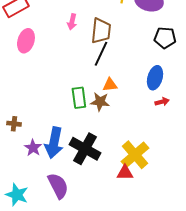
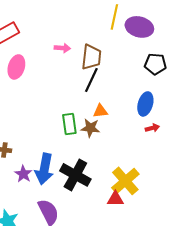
pink arrow: (72, 22) -> (62, 48), turned -98

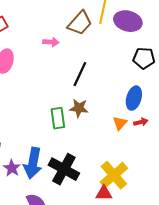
brown trapezoid: (91, 57) -> (80, 23), moved, turned 36
orange triangle: (100, 111) -> (120, 123), moved, turned -42
brown star: (90, 128) -> (79, 108), moved

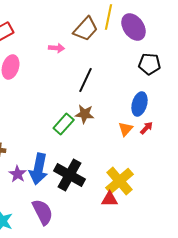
purple ellipse: (128, 21) -> (134, 27), turned 40
green rectangle: (58, 118) -> (64, 124), turned 50
red arrow: (141, 122) -> (147, 128), turned -32

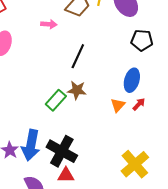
yellow cross: (120, 181) -> (135, 164), moved
red triangle: (110, 199) -> (66, 175), moved

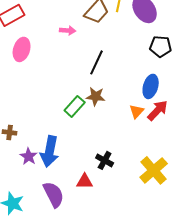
red arrow: (139, 104) -> (158, 110), size x1.6
black cross: (62, 151) -> (105, 160), moved, size x0.6

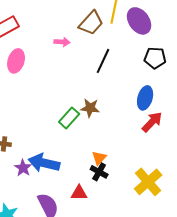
black line: (97, 62) -> (103, 61), moved
orange triangle: (137, 111) -> (99, 158), moved
blue arrow: (50, 151) -> (44, 163), turned 92

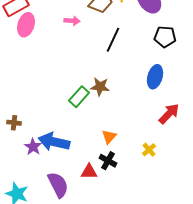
pink ellipse: (16, 61) -> (26, 25), moved
red arrow: (152, 122) -> (169, 114), moved
black cross: (99, 172) -> (108, 161), moved
yellow cross: (148, 182) -> (149, 150), moved, size x0.5

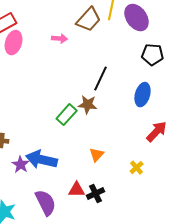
black line: (113, 40) -> (101, 79), moved
black cross: (108, 161) -> (96, 194), moved, turned 36

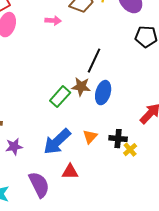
blue ellipse: (143, 95) -> (103, 93), moved
blue arrow: (42, 160) -> (57, 142), moved, turned -56
purple star: (21, 165) -> (14, 147), turned 30
black cross: (96, 194) -> (118, 139), moved, turned 30

